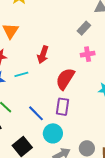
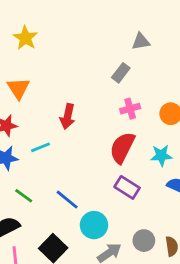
red semicircle: (65, 79) -> (122, 148), moved
purple rectangle: (62, 107) -> (127, 187), moved, turned -60

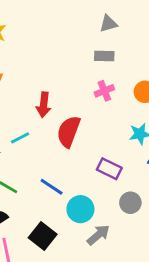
gray rectangle: (121, 73) -> (104, 56), moved, turned 60
red semicircle: (122, 148) -> (69, 132), moved
gray circle: (144, 241) -> (130, 203), moved

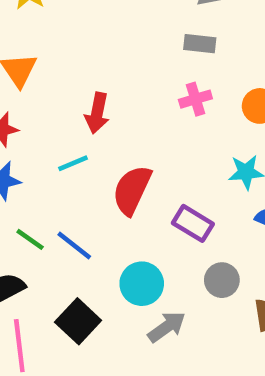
red semicircle: (69, 132) -> (132, 190), moved
cyan line: (20, 138) -> (73, 163), moved
blue line: (52, 187) -> (74, 246), moved

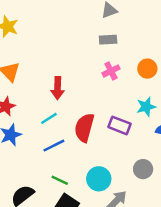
purple rectangle: (193, 223) -> (119, 125), moved
green line: (30, 239) -> (60, 180), moved
blue line: (74, 246) -> (54, 146), moved, turned -55

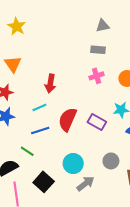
green line: (60, 180) -> (27, 151), moved

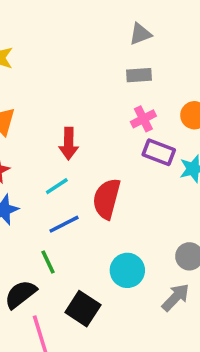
purple rectangle: (97, 122) -> (159, 152), moved
green line: (27, 151) -> (48, 262), turned 40
gray arrow: (85, 184) -> (176, 297), moved

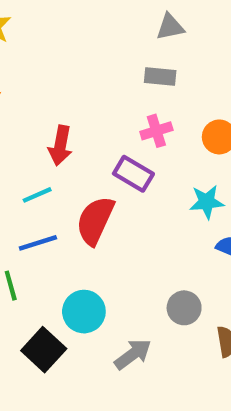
purple rectangle: (159, 152) -> (133, 174), moved
cyan circle: (127, 270) -> (84, 312), moved
gray arrow: (176, 297) -> (133, 354), moved

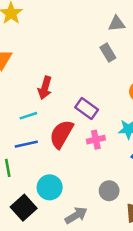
gray rectangle: (160, 77) -> (108, 53), turned 48
pink cross: (156, 131) -> (96, 140), moved

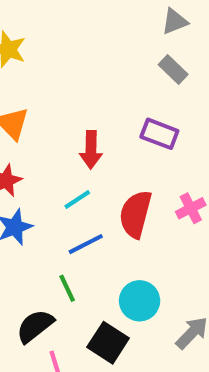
purple rectangle: (87, 109) -> (159, 134), moved

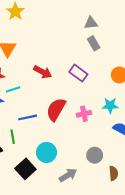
gray triangle: (175, 21) -> (91, 23), moved
red arrow: (91, 150) -> (43, 72), turned -78
cyan line: (77, 199) -> (13, 89), moved

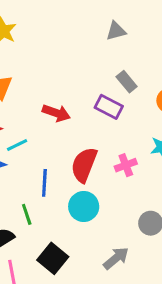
gray rectangle: (94, 43) -> (127, 82), moved
blue line: (28, 117) -> (44, 183), turned -66
cyan circle: (46, 152) -> (84, 206), moved

